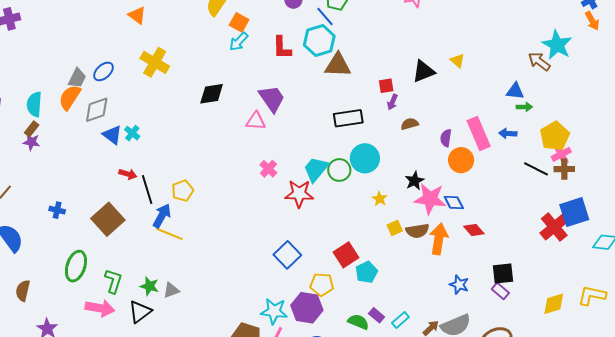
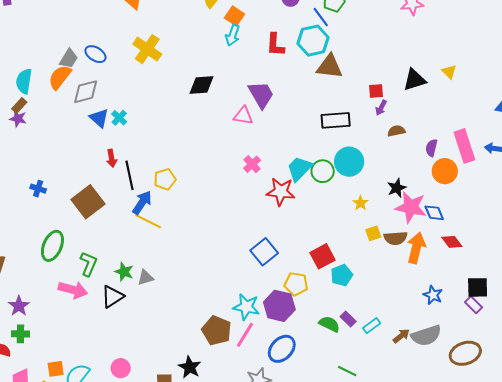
cyan arrow: (239, 42) -> (233, 35), turned -30
blue ellipse: (103, 71) -> (95, 54), turned 70
red arrow: (128, 174) -> (111, 158), turned 60

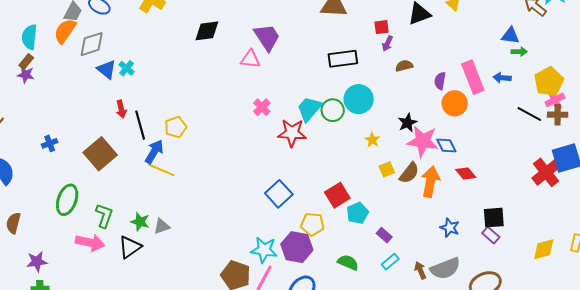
blue cross: (38, 189) -> (50, 143), turned -35
brown semicircle: (396, 238) -> (409, 173), turned -45
purple star: (19, 306) -> (37, 262), turned 30
purple rectangle: (348, 319) -> (384, 235), moved
brown arrow: (401, 336) -> (420, 270), turned -72

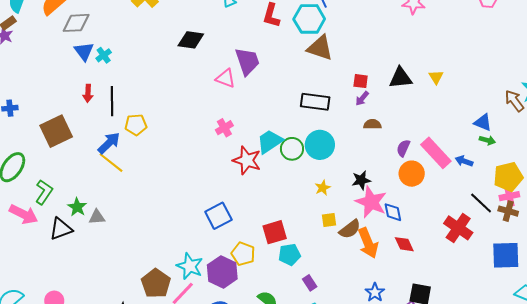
pink rectangle: (473, 77) -> (436, 153), turned -36
black line: (140, 125) -> (112, 101), moved
red cross: (546, 172) -> (458, 228), moved, turned -32
orange arrow: (430, 182) -> (368, 243), turned 132

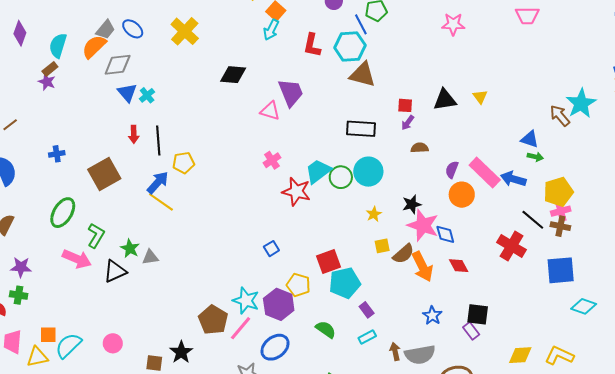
blue arrow: (464, 161) -> (513, 179), size x1.4
blue square: (218, 216) -> (271, 249), size x0.6
cyan pentagon: (290, 255) -> (345, 283), size x1.4

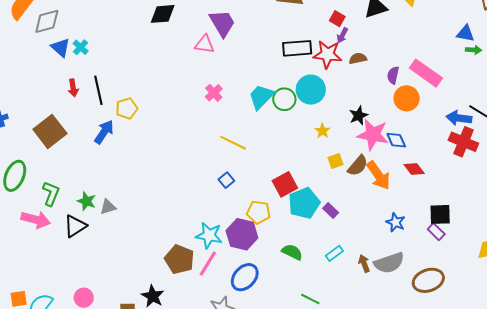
red square: (405, 105) -> (337, 19), turned 35
blue arrow: (513, 179) -> (459, 118), moved
red star: (296, 191) -> (328, 54), moved
yellow line: (161, 202) -> (233, 143), moved
purple rectangle: (367, 310) -> (331, 210), moved

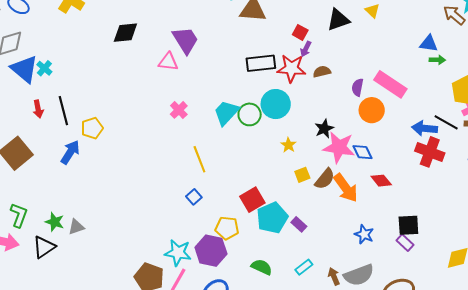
blue triangle: (61, 48) -> (24, 69), size x1.4
yellow line: (233, 143) -> (199, 159), turned 44

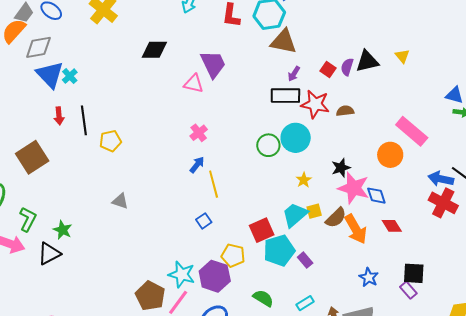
purple arrow: (306, 49) -> (294, 74), moved
purple semicircle: (357, 87) -> (347, 67), moved
cyan trapezoid: (226, 113) -> (295, 215), moved
blue arrow: (70, 152) -> (197, 165), moved, size x0.7
gray triangle: (76, 227) -> (120, 201), moved, turned 30

